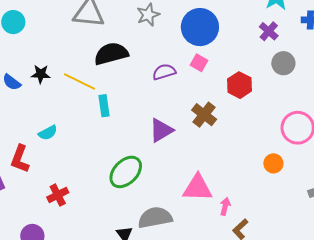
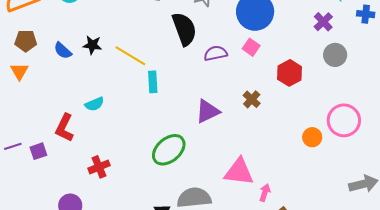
black semicircle: (111, 54) -> (184, 29), moved, turned 80
brown cross: (204, 115) -> (252, 99), size x0.7
orange circle: (273, 163) -> (312, 137), moved

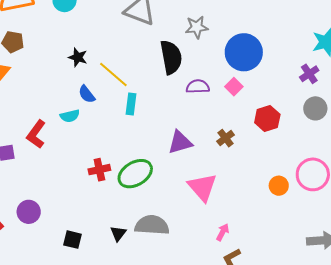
blue semicircle: (63, 51) -> (87, 94), moved
red cross: (99, 167) -> (99, 170), moved
pink triangle: (239, 172) -> (202, 187), moved, turned 32

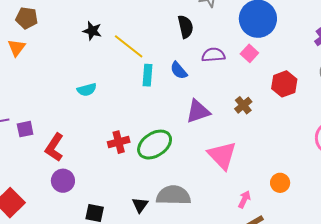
black semicircle: (171, 57) -> (186, 27), size x0.7
blue semicircle: (87, 94) -> (179, 70), moved
red L-shape: (36, 134) -> (54, 147), moved
orange circle: (279, 186) -> (280, 183), moved
purple circle: (29, 212) -> (63, 181), moved

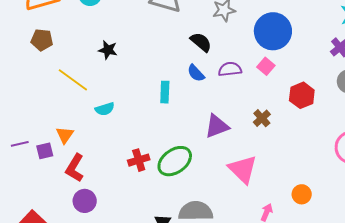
black semicircle: (186, 27) -> (201, 42), turned -35
yellow line: (129, 46) -> (73, 80), moved
orange triangle: (16, 48) -> (65, 135), moved
blue semicircle: (179, 70) -> (196, 73), moved

